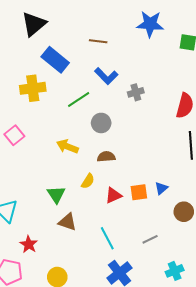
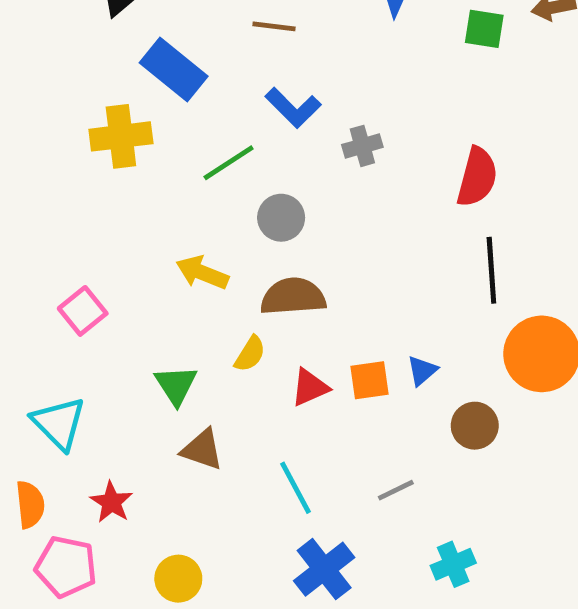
pink square: (14, 135) -> (83, 311), moved
brown semicircle: (106, 157) -> (293, 297), size x1.5

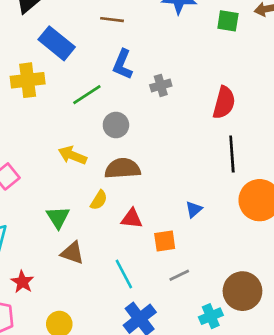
blue L-shape: (293, 108) -> (123, 64), turned 68
orange square: (370, 380) -> (165, 241), moved
red triangle: (310, 387) -> (132, 219), turned 30
brown circle: (475, 426) -> (242, 291), moved, size x1.5

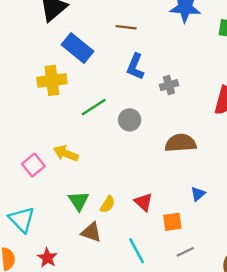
green line: (87, 95) -> (94, 107), moved
yellow arrow: (72, 155) -> (66, 153), moved
brown semicircle: (123, 169) -> (181, 143), moved
yellow semicircle: (99, 200) -> (108, 204), moved
red triangle: (132, 219) -> (143, 202), turned 36

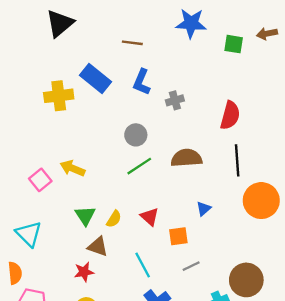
blue rectangle: (77, 48) -> (96, 79), moved
green line: (94, 107) -> (139, 166), moved
red star: (47, 258) -> (84, 272), moved, turned 30

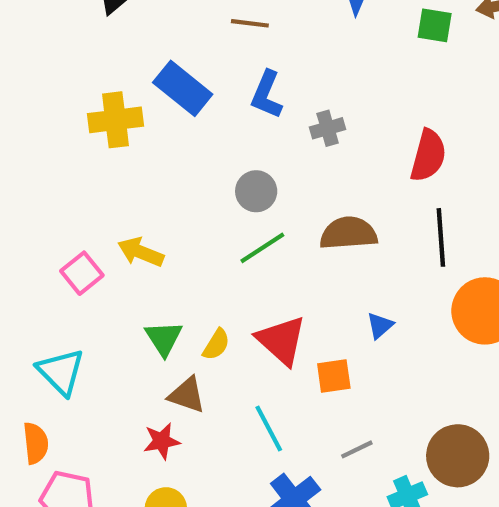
red triangle: (150, 217) -> (281, 340), size x1.5
gray line: (191, 266) -> (357, 449), moved

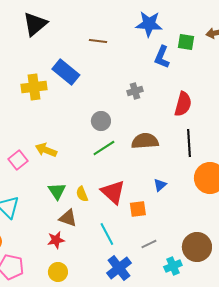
blue L-shape: (267, 95) -> (162, 57), moved
yellow semicircle: (216, 345) -> (82, 194), turned 126

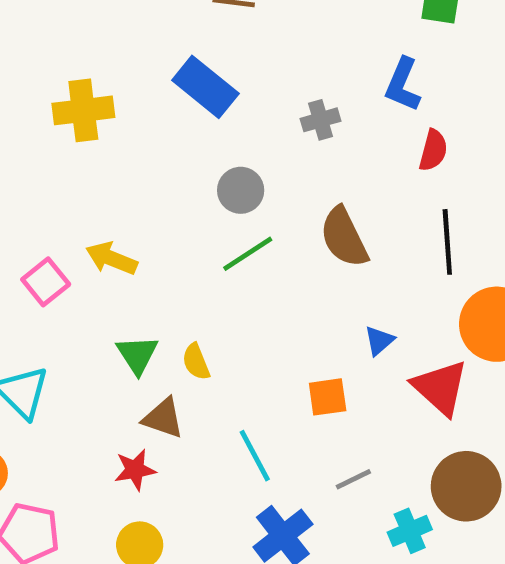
blue L-shape: (162, 57) -> (403, 85), moved
blue rectangle: (66, 72) -> (205, 87), moved
red semicircle: (183, 104) -> (433, 150), size x0.7
brown semicircle: (145, 141) -> (344, 237), turned -112
red triangle: (113, 192) -> (440, 388), moved

